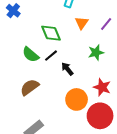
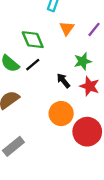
black arrow: (67, 69) -> (63, 81), moved
red star: (102, 87) -> (90, 86), moved

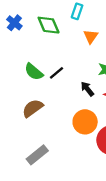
green diamond: (33, 40) -> (49, 25), moved

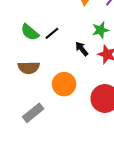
brown semicircle: (33, 108) -> (29, 68), turned -145
orange circle: (85, 122) -> (64, 84), moved

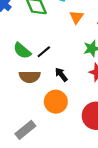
black arrow: (82, 49) -> (61, 75), moved
brown semicircle: (29, 68) -> (30, 77), moved

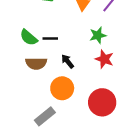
black line: (44, 52) -> (50, 39), turned 40
gray rectangle: (25, 130) -> (45, 116), moved

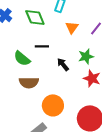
black line: (50, 39) -> (42, 46), moved
black arrow: (68, 61) -> (63, 64), moved

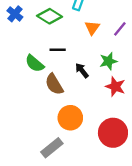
green diamond: (35, 17) -> (50, 16), turned -35
brown semicircle: (29, 82) -> (54, 84), moved, turned 60

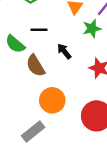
green star: (108, 61) -> (92, 29), moved

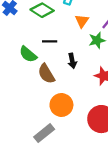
black arrow: (64, 51) -> (72, 61), turned -152

